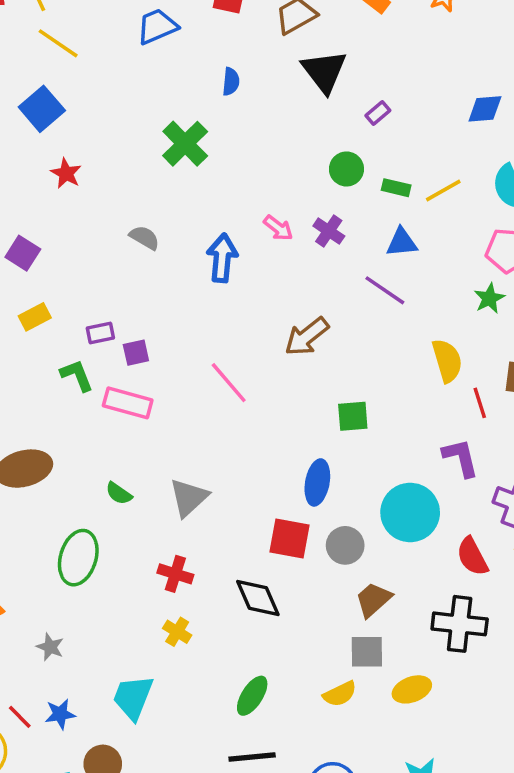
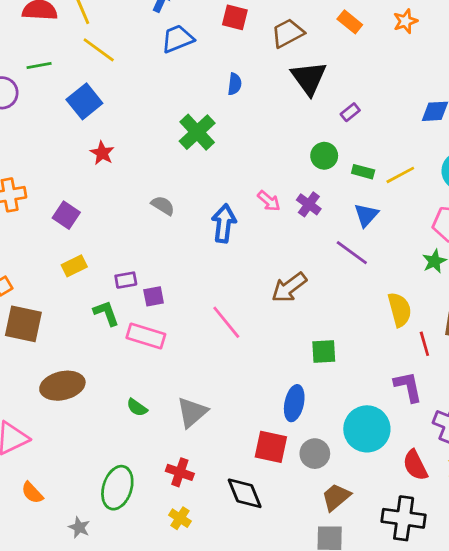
blue triangle: (402, 242) -> (366, 215), turned -44
green ellipse: (78, 558) -> (117, 488), moved

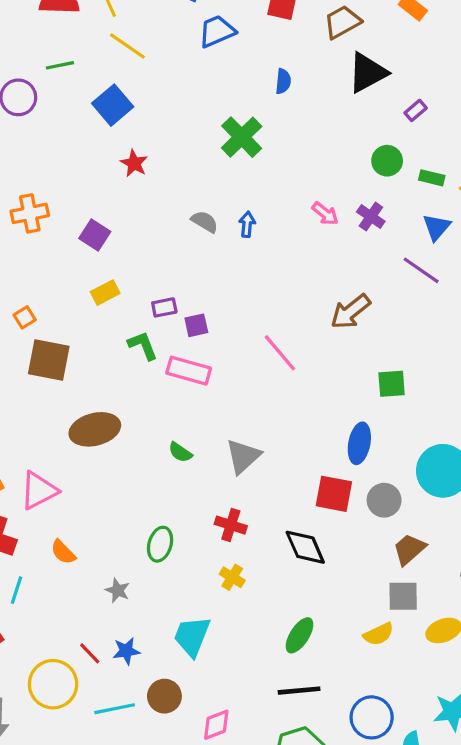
black triangle: (309, 78) -> (367, 73), turned 39
blue arrow: (224, 223) -> (247, 224), moved, size x0.6
green ellipse: (117, 488) -> (160, 544), size x0.7

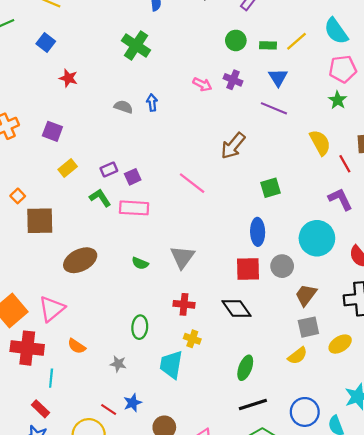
blue square: (113, 105) -> (46, 43), size x0.7
cyan trapezoid: (192, 636) -> (171, 365), moved

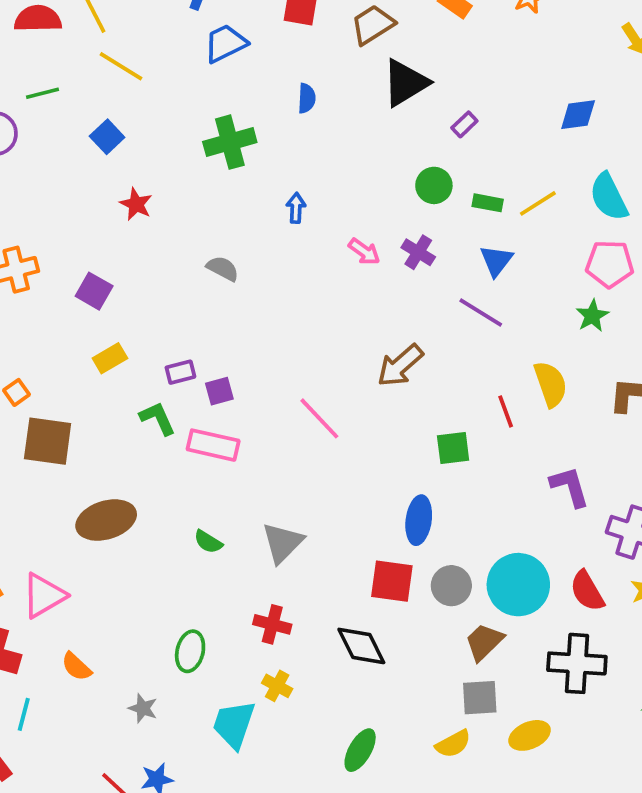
green cross: (136, 45) -> (230, 142), moved, turned 32
blue arrow: (152, 103) -> (296, 208), moved
red line: (345, 164) -> (506, 411), moved
cyan circle: (317, 238) -> (518, 585), moved

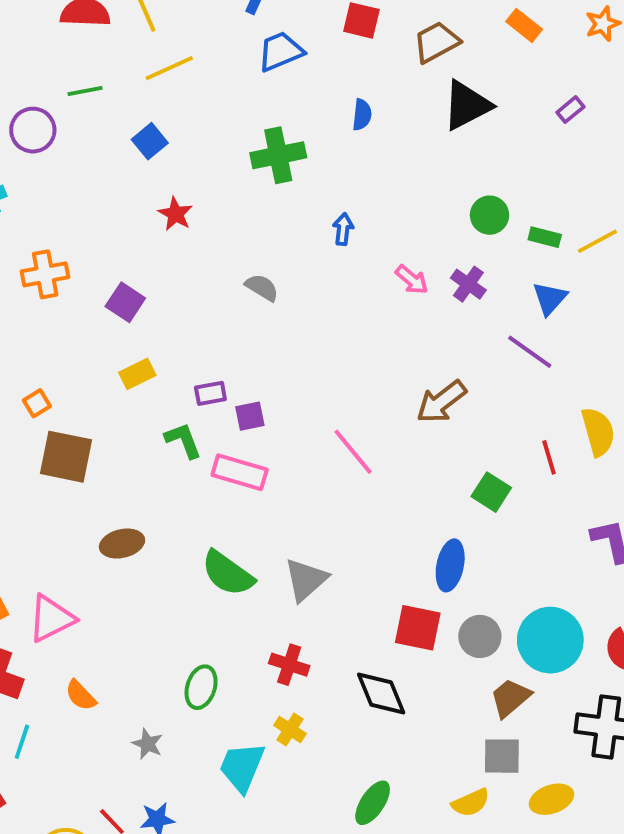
yellow line: (121, 66) -> (169, 68), turned -60
purple rectangle: (464, 124) -> (570, 110), moved
green square: (453, 448) -> (491, 492), turned 36
brown ellipse: (106, 520) -> (122, 544), size x0.7
green semicircle: (208, 542) -> (228, 573), size x1.8

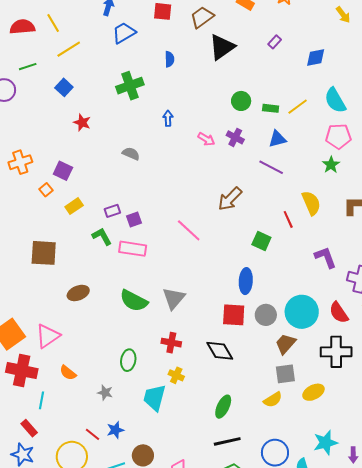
blue triangle: (550, 298) -> (277, 139), turned 42
orange square: (37, 403) -> (46, 190), moved

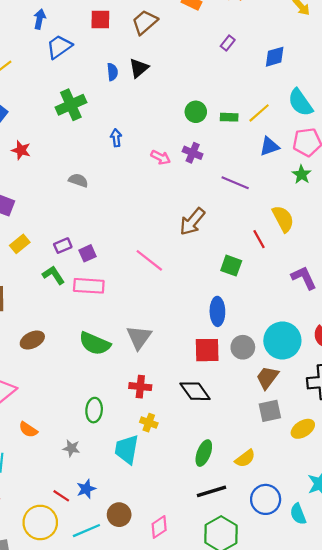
black triangle: (222, 47) -> (139, 68), moved, size x0.7
blue triangle: (277, 139) -> (269, 146), moved
yellow semicircle: (273, 400) -> (245, 458), moved

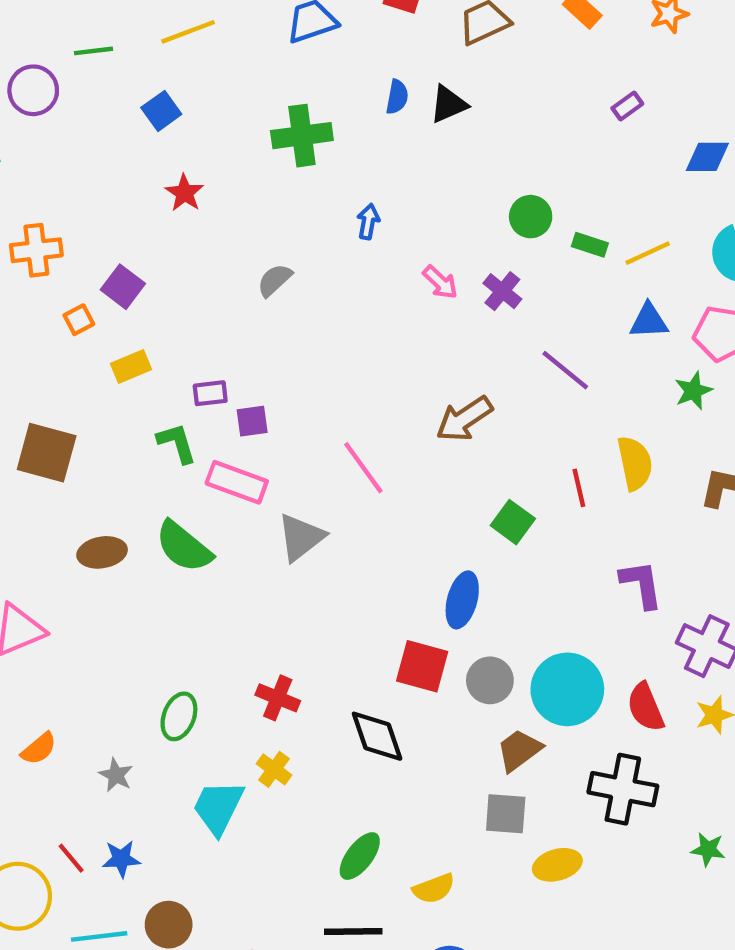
gray semicircle: (78, 180) -> (275, 280), turned -78
gray triangle: (139, 337) -> (301, 537), moved
green semicircle: (95, 344) -> (184, 547), moved
orange semicircle: (28, 430) -> (39, 749), moved, turned -90

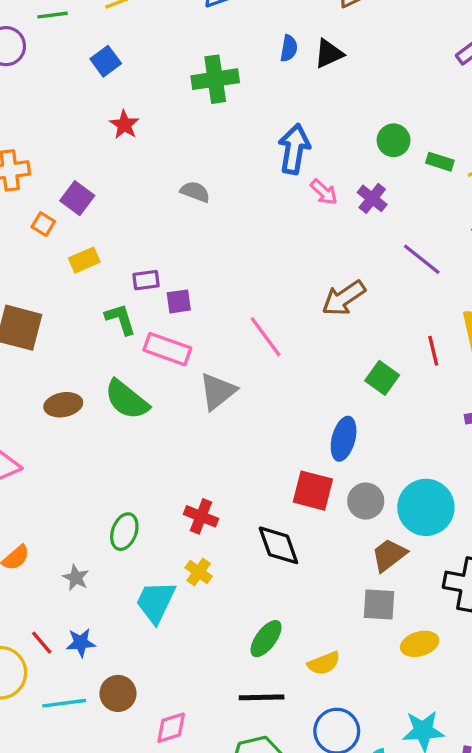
blue arrow: (368, 222) -> (294, 149), moved, size x1.8
gray semicircle: (275, 280) -> (195, 192), turned 64
orange square: (79, 320) -> (43, 224), turned -30

